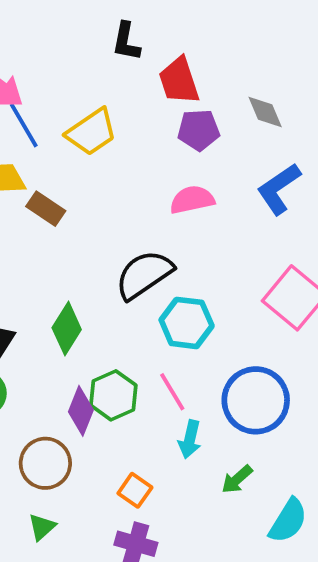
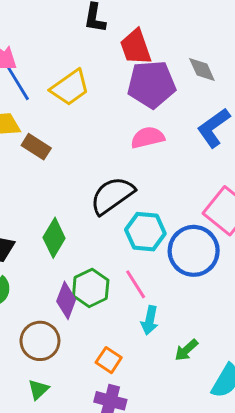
purple pentagon: (199, 130) -> (151, 84), size x1.5
blue circle: (256, 400) -> (194, 251), moved

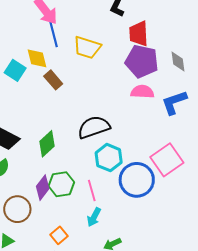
yellow trapezoid: (70, 88) -> (87, 47), turned 36
pink semicircle: (148, 138) -> (142, 92), moved

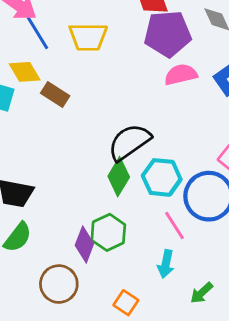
green diamond: (47, 144) -> (119, 177), moved
pink line: (92, 191) -> (174, 226), moved

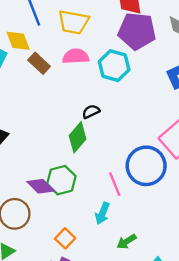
pink semicircle: (181, 75) -> (76, 56), moved
black semicircle: (129, 142) -> (91, 112), size x0.5
cyan hexagon: (162, 177) -> (114, 66), moved
purple diamond: (84, 245) -> (41, 186), turned -76

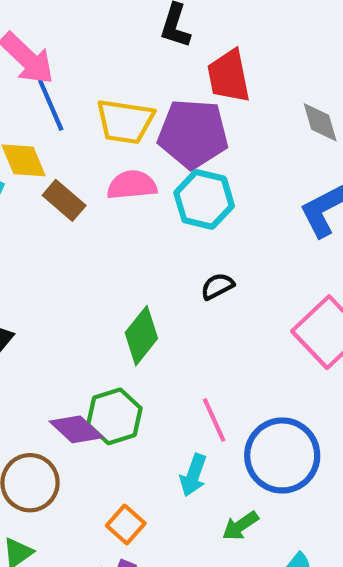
purple pentagon: (137, 31) -> (193, 134), moved
black semicircle: (91, 112) -> (217, 286), moved
blue circle: (146, 166) -> (282, 455), moved

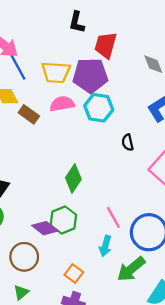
red trapezoid: (229, 76) -> (106, 45), turned 32
black semicircle: (217, 286) -> (128, 142), moved, turned -70
green arrow: (240, 526) -> (131, 269), size x1.6

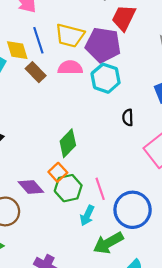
blue line: (18, 67) -> (38, 40), moved
green hexagon: (63, 220) -> (68, 188), moved
orange square: (74, 273) -> (58, 172), moved

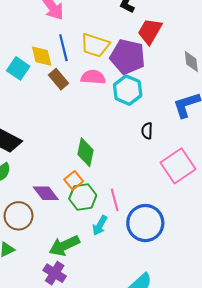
green diamond: (68, 143) -> (86, 152), turned -36
green arrow: (108, 243) -> (64, 246), moved

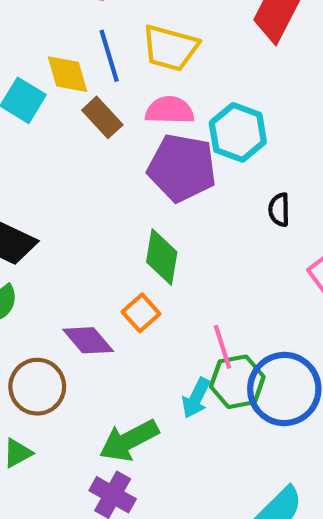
purple pentagon: (128, 57) -> (182, 168), moved
green hexagon: (83, 197) -> (237, 382), moved

